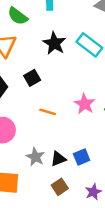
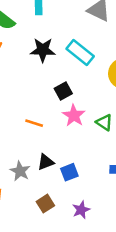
black star: (54, 43) -> (43, 50), turned -30
black square: (32, 78) -> (63, 91), moved
black triangle: (58, 159) -> (46, 162), moved

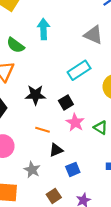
black star: (43, 50) -> (35, 95), moved
cyan rectangle: (80, 52) -> (79, 70), turned -70
black triangle: (46, 162) -> (56, 150), moved

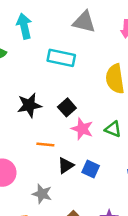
cyan rectangle: (79, 70) -> (61, 58), moved, turned 55
blue square: (73, 169) -> (91, 169), moved, turned -32

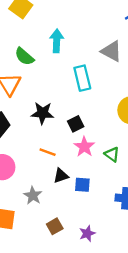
cyan rectangle: (61, 58) -> (82, 78), turned 50
blue square: (91, 169) -> (82, 185), turned -35

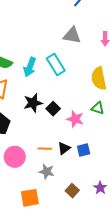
cyan arrow: (57, 41) -> (30, 67), moved, turned -144
black square: (76, 124) -> (53, 109), moved
orange line: (48, 152) -> (45, 149), moved
green triangle: (112, 154) -> (98, 108), moved

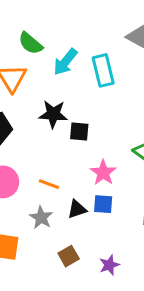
black square: (53, 109) -> (79, 131), turned 32
pink star: (75, 119) -> (103, 173), moved
black triangle: (64, 148) -> (77, 209), moved

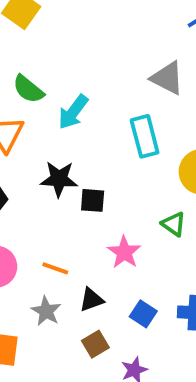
cyan rectangle: (103, 70) -> (145, 136), moved
blue square: (103, 204) -> (143, 314), moved, turned 30
brown square: (69, 256) -> (95, 344), moved

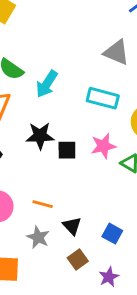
cyan rectangle: (145, 136) -> (103, 98), turned -56
pink star: (124, 252) -> (103, 146), moved, turned 30
black triangle: (91, 300) -> (72, 226), turned -48

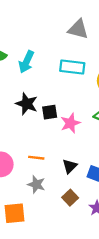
black star: (40, 136) -> (27, 104), turned 30
pink star: (103, 146) -> (70, 123), moved
black triangle: (72, 226) -> (70, 166), moved, turned 35

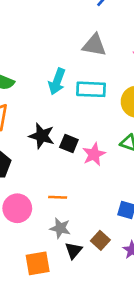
cyan arrow: (26, 62) -> (57, 81), moved
black square: (50, 112) -> (69, 144), turned 35
black triangle: (70, 166) -> (74, 250), moved

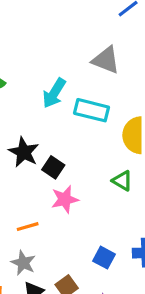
pink star: (94, 154) -> (65, 199), moved
orange line: (58, 197) -> (28, 227), turned -30

